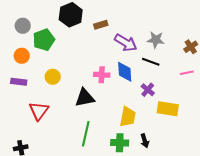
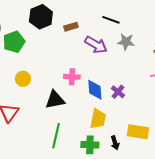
black line: (151, 62) -> (111, 20), moved
blue diamond: (125, 72) -> (95, 90), moved
yellow rectangle: (168, 109) -> (138, 132), moved

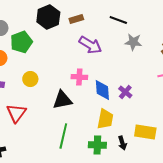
brown rectangle: (71, 27) -> (76, 19), moved
purple arrow: (96, 45) -> (90, 45), moved

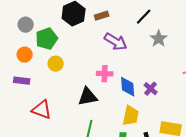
black line: (118, 20) -> (144, 17), turned -66
gray star: (133, 42) -> (159, 39), turned 30
yellow circle: (30, 79) -> (56, 64), moved
red triangle: (16, 113) -> (42, 110), turned -45

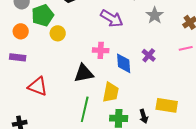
yellow circle: (56, 64) -> (58, 33), moved
purple cross: (151, 89) -> (149, 55), moved
yellow trapezoid: (131, 116) -> (111, 92), moved

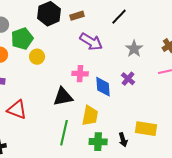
gray star: (155, 15) -> (134, 49), moved

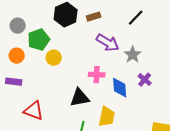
gray star: (134, 49) -> (133, 55), moved

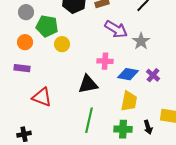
green pentagon: (39, 40) -> (47, 26), turned 30
purple cross: (145, 80) -> (153, 75), moved
blue diamond: (120, 88) -> (128, 74), turned -75
yellow trapezoid: (107, 117) -> (129, 101), moved

